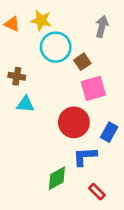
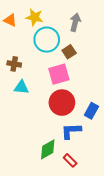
gray arrow: (102, 26) -> (75, 22), moved
pink square: (93, 88) -> (59, 74), moved
red rectangle: (97, 192) -> (70, 160), moved

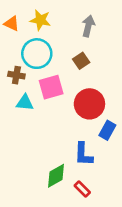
cyan circle: (47, 40) -> (37, 54), moved
pink square: (59, 74) -> (51, 87), moved
red circle: (62, 103) -> (89, 104), moved
blue L-shape: (71, 131) -> (83, 154), turned -85

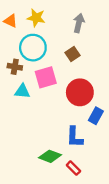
green diamond: (56, 176) -> (50, 156), turned 50

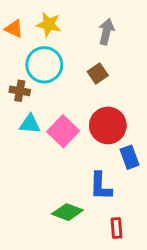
pink square: (46, 77) -> (63, 131), moved, turned -30
blue rectangle: (96, 116) -> (129, 157), turned -49
red rectangle: (73, 168) -> (116, 228), moved, turned 40

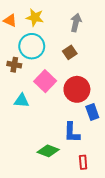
cyan triangle: (30, 124) -> (21, 101), moved
pink square: (63, 131) -> (45, 81), moved

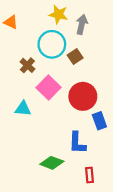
yellow star: (35, 17) -> (58, 14), moved
cyan circle: (32, 46) -> (52, 44), moved
brown cross: (14, 65) -> (27, 65), moved, turned 32

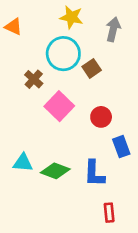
gray arrow: (82, 24) -> (113, 29), moved
red circle: (83, 96) -> (101, 117), size x0.6
cyan triangle: (23, 109) -> (23, 163), moved
green diamond: (52, 163) -> (55, 171), moved

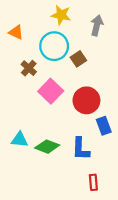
orange triangle: (13, 27) -> (16, 32), moved
red circle: (101, 117) -> (86, 100), size x1.5

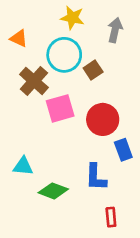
brown cross: (29, 68) -> (34, 81), size x1.5
pink square: (51, 91) -> (60, 108), turned 30
green diamond: (47, 147) -> (53, 191), moved

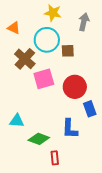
brown square: (93, 70) -> (68, 51), turned 32
red rectangle: (111, 217) -> (55, 158), moved

